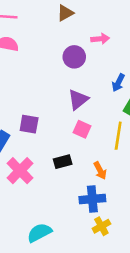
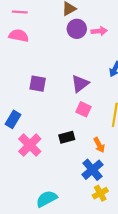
purple circle: (74, 57) -> (77, 29), moved
purple square: (29, 124) -> (38, 84), moved
blue cross: (92, 199) -> (92, 170), turned -35

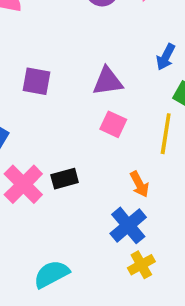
purple triangle: (80, 84) -> (108, 81), turned 30
black rectangle: (67, 137) -> (65, 179), moved

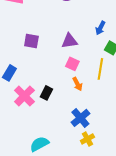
black rectangle: (65, 179) -> (46, 93), turned -48
orange arrow: (139, 184) -> (77, 84), moved

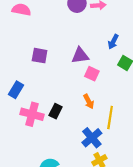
pink square: (72, 64) -> (92, 74), moved
yellow line: (100, 69) -> (110, 117), moved
pink cross: (24, 96) -> (32, 114), turned -30

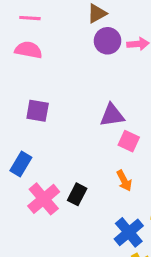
purple square: (40, 56) -> (38, 111), moved
pink cross: (32, 114) -> (44, 199), turned 35

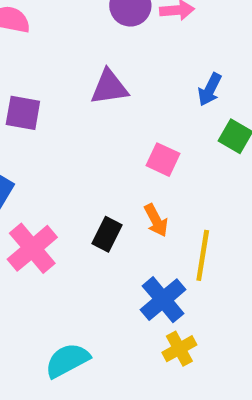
purple triangle: (112, 115) -> (109, 87), moved
black rectangle: (77, 194) -> (107, 234), moved

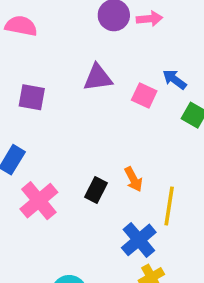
blue arrow: (210, 90) -> (174, 79), turned 100
pink square: (163, 160) -> (144, 95), moved

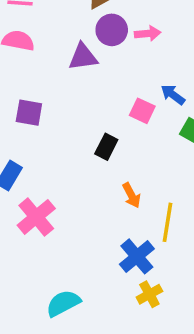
purple triangle: (98, 78) -> (83, 57), moved
black rectangle: (96, 190) -> (106, 147), moved

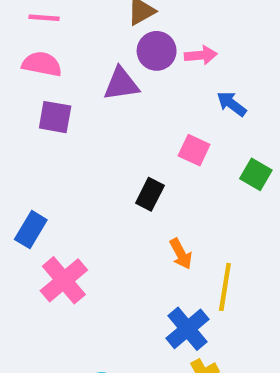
blue arrow: (173, 95) -> (232, 104), moved
purple square: (29, 113) -> (55, 117), moved

